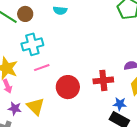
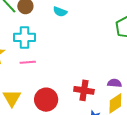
red circle: (68, 87) -> (46, 100), moved

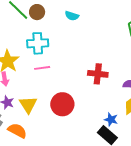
red cross: (84, 90) -> (98, 74), moved

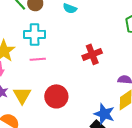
red cross: (98, 74) -> (92, 54), moved, turned -30
blue star: (111, 120) -> (104, 114), size x1.5

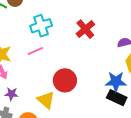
cyan cross: (35, 34) -> (41, 26), moved
yellow triangle: (22, 95) -> (46, 100), moved

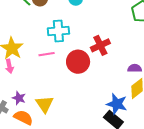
red circle: (65, 80) -> (78, 62), moved
purple star: (11, 94) -> (19, 98), moved

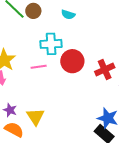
red cross: (100, 45) -> (105, 70), moved
red circle: (78, 62) -> (72, 61), moved

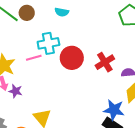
pink line: (39, 67) -> (34, 58), moved
purple star: (10, 110) -> (16, 91), moved

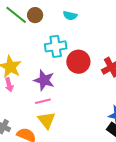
pink line: (34, 58) -> (43, 101), moved
purple star: (16, 91) -> (44, 80), moved, size x1.5

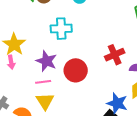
red circle: (78, 62) -> (76, 70), moved

